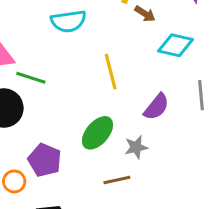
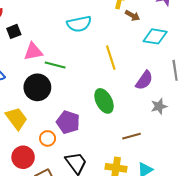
green ellipse: (98, 133) -> (104, 101), turned -65
gray star: (136, 147) -> (159, 106), moved
brown line: (117, 180) -> (132, 136), moved

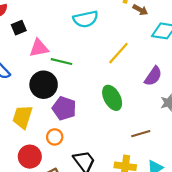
yellow line: (111, 58) -> (118, 53), turned 60
yellow trapezoid: (16, 119) -> (23, 117), turned -125
purple pentagon: (68, 122) -> (64, 108), moved

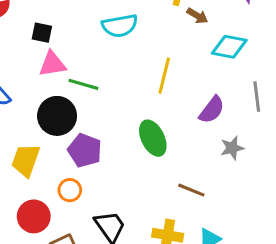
black square: (19, 28) -> (42, 33), moved, turned 32
yellow line: (118, 53) -> (164, 76), turned -30
brown line: (141, 134) -> (191, 190), turned 36

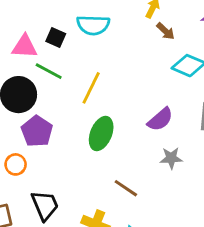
black square: (42, 33) -> (56, 38), moved
yellow line: (164, 76) -> (91, 88), moved
green ellipse: (153, 138) -> (101, 134), turned 36

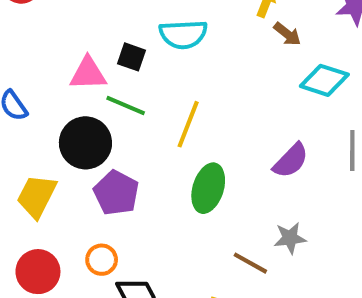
gray star: (171, 158) -> (290, 238), moved
orange circle: (16, 164) -> (102, 260), moved

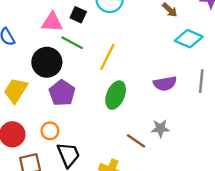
purple semicircle: (291, 161) -> (165, 84), turned 30

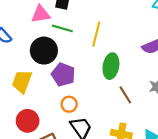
orange circle: (50, 131) -> (69, 104), moved
brown line: (136, 141) -> (125, 95), moved, turned 36

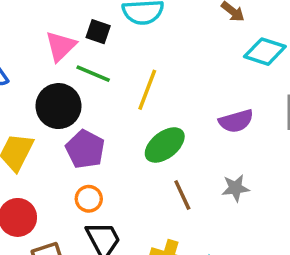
pink triangle: (41, 14) -> (61, 46), turned -42
green ellipse: (111, 66) -> (165, 145), turned 35

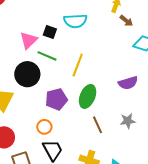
green ellipse: (165, 145) -> (88, 96), turned -30
purple pentagon: (85, 149) -> (56, 99), moved, turned 30

